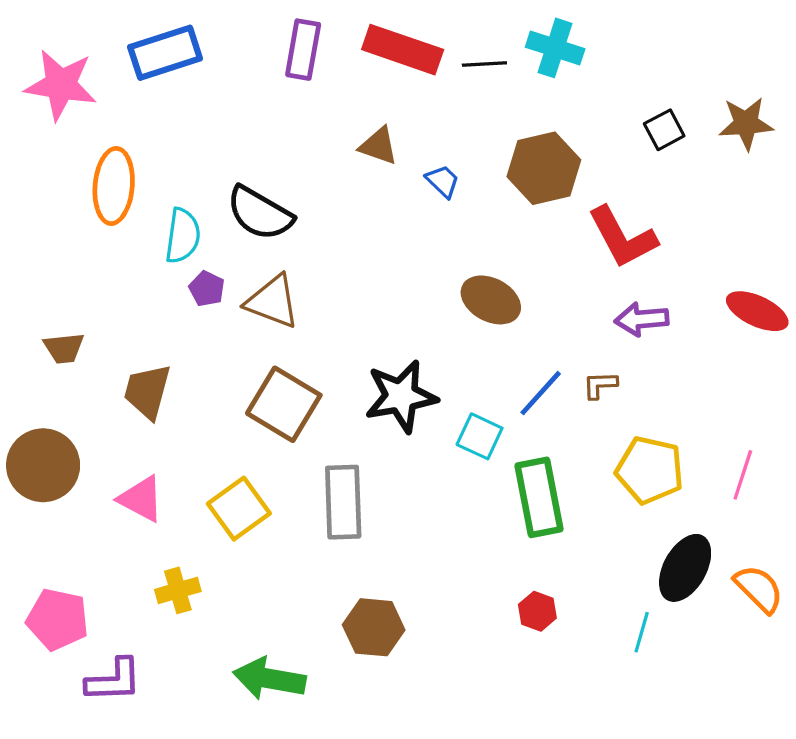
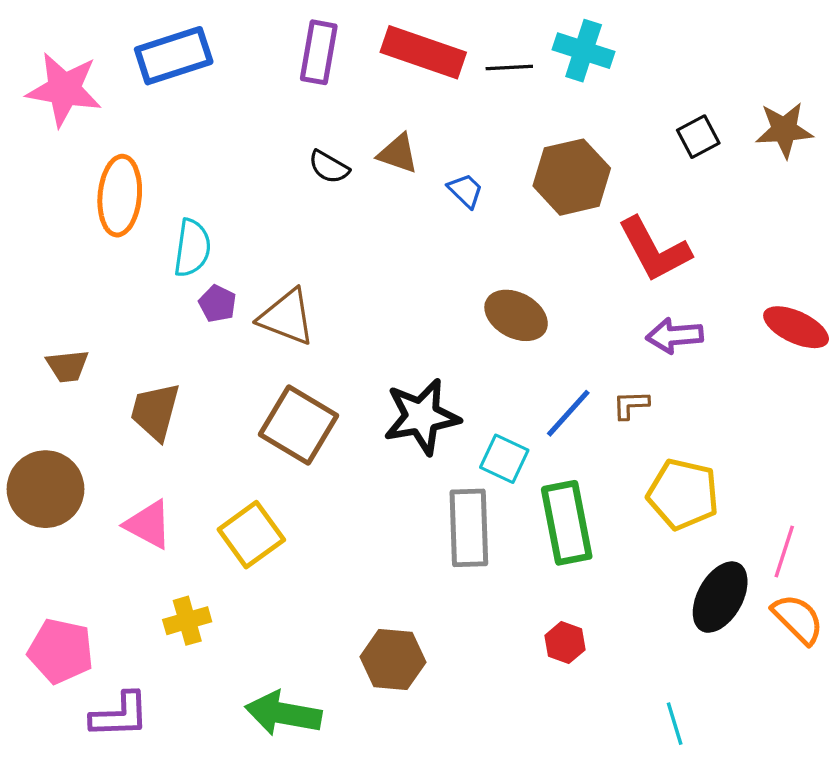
black semicircle: (260, 213) -> (329, 167), moved, size x0.6
pink line: (743, 475) -> (784, 552), moved
gray rectangle: (343, 502) -> (469, 528), moved
cyan line: (642, 632) -> (675, 724), moved, turned -33

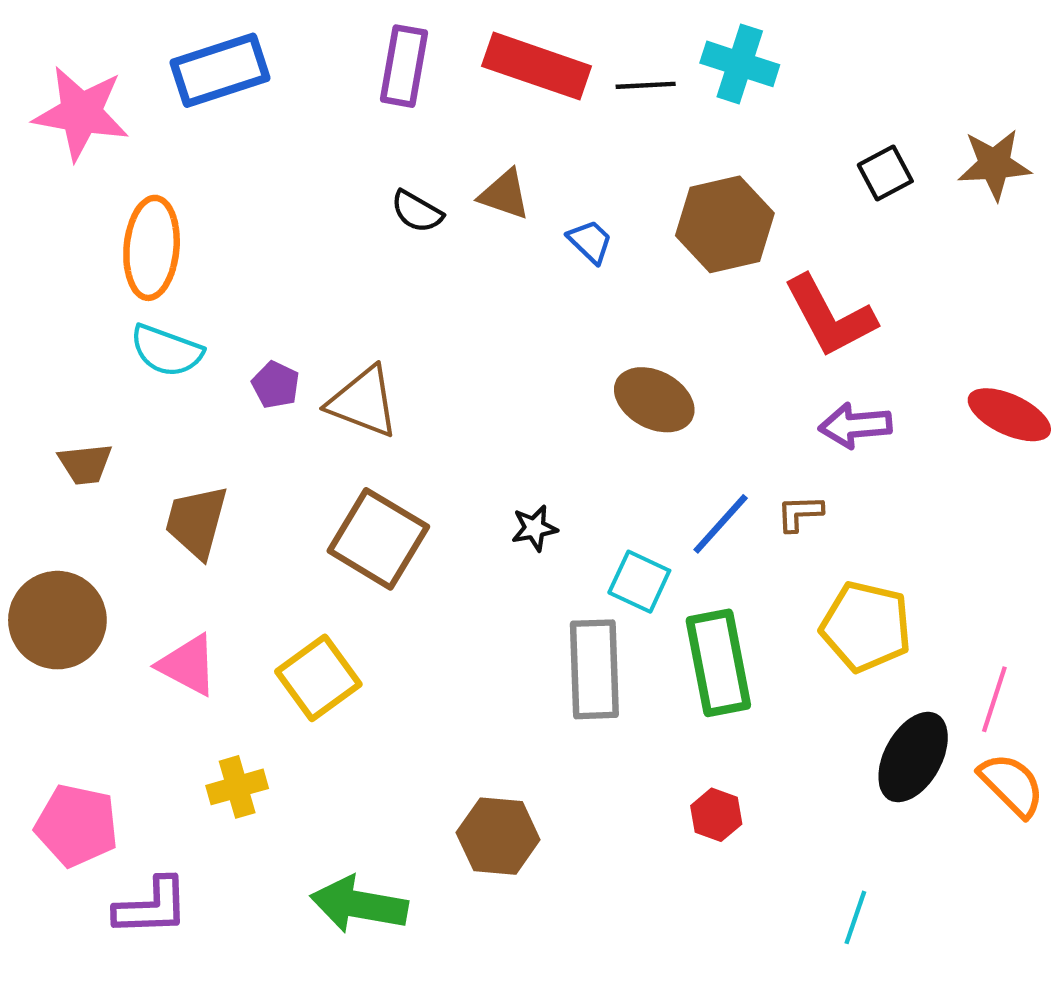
cyan semicircle: (192, 248) -> (167, 351), moved, turned 102
black star: (422, 417) -> (534, 528), size x0.5
cyan line: (675, 724) -> (855, 917), turned 36

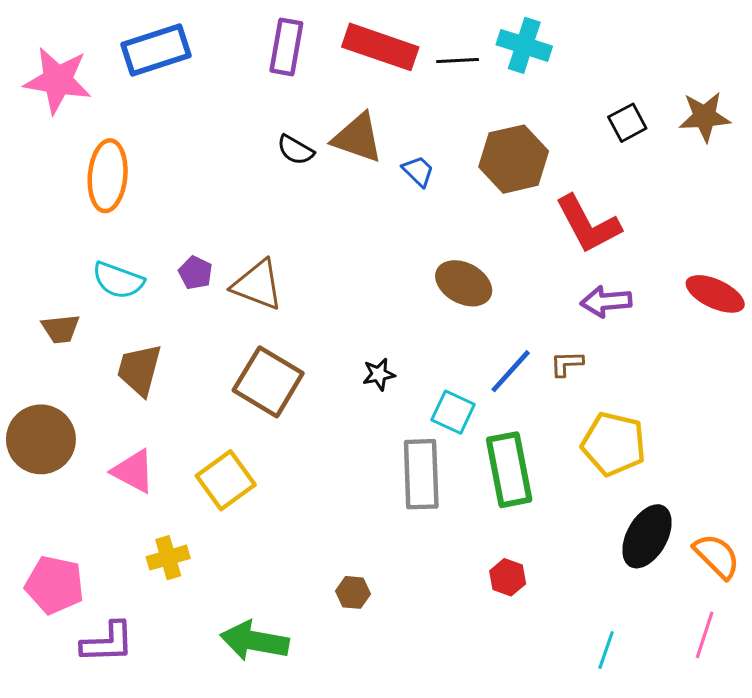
brown triangle: (505, 194) -> (358, 138), size x1.4
cyan semicircle: (167, 351) -> (118, 280), moved
pink line: (994, 699) -> (705, 635), moved
brown hexagon: (498, 836) -> (353, 592), size x0.6

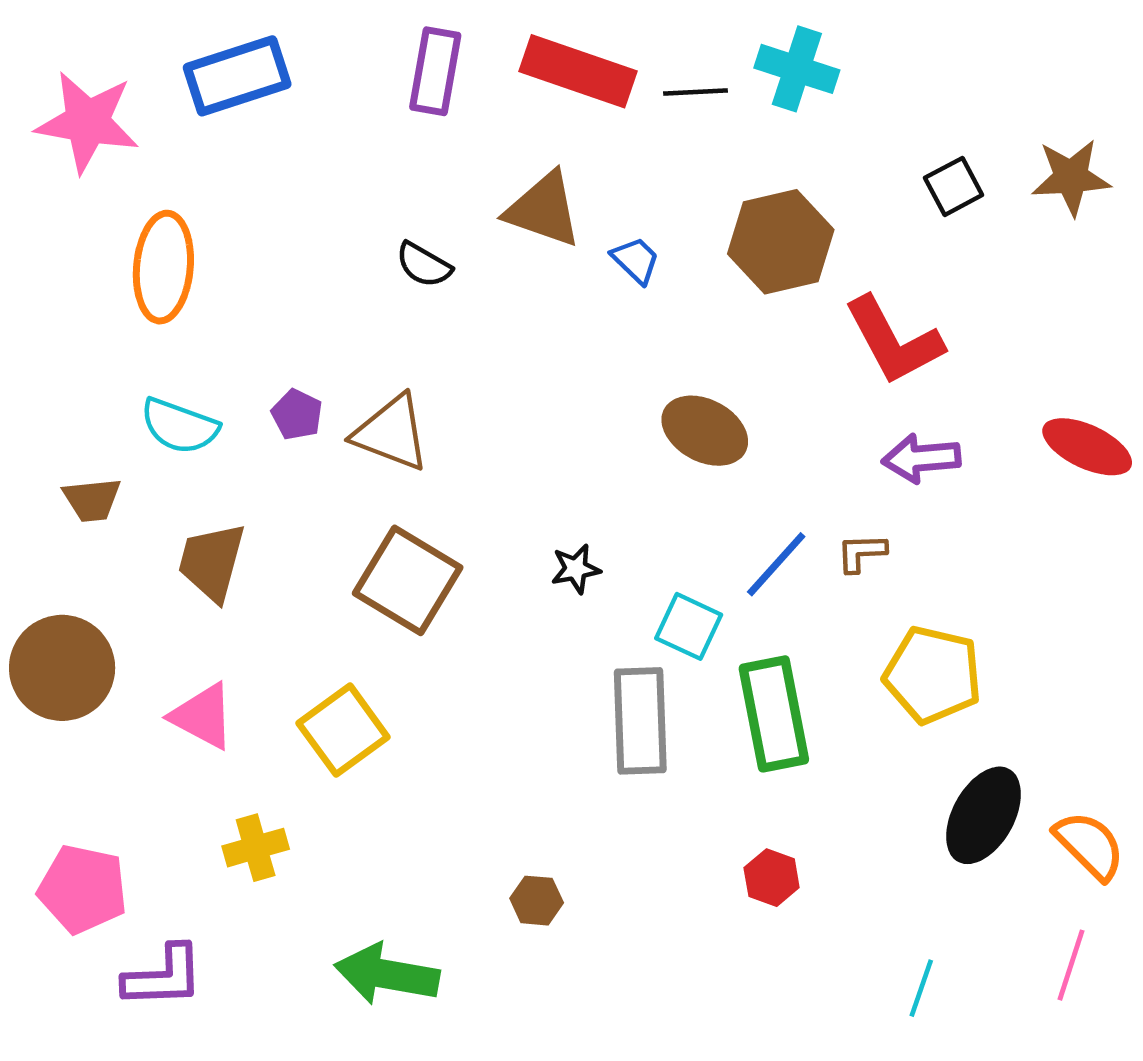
black semicircle: (295, 150) -> (424, 265), moved

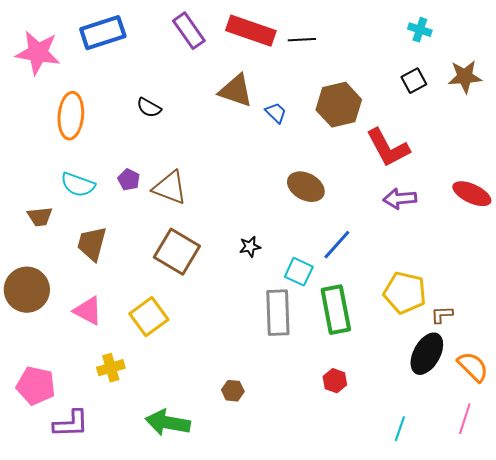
cyan cross: (797, 69) -> (420, 30), moved, size x0.7
purple rectangle: (435, 71) -> (189, 31), turned -45
black semicircle: (424, 265) -> (149, 108), moved
brown L-shape: (861, 553) -> (442, 315), moved

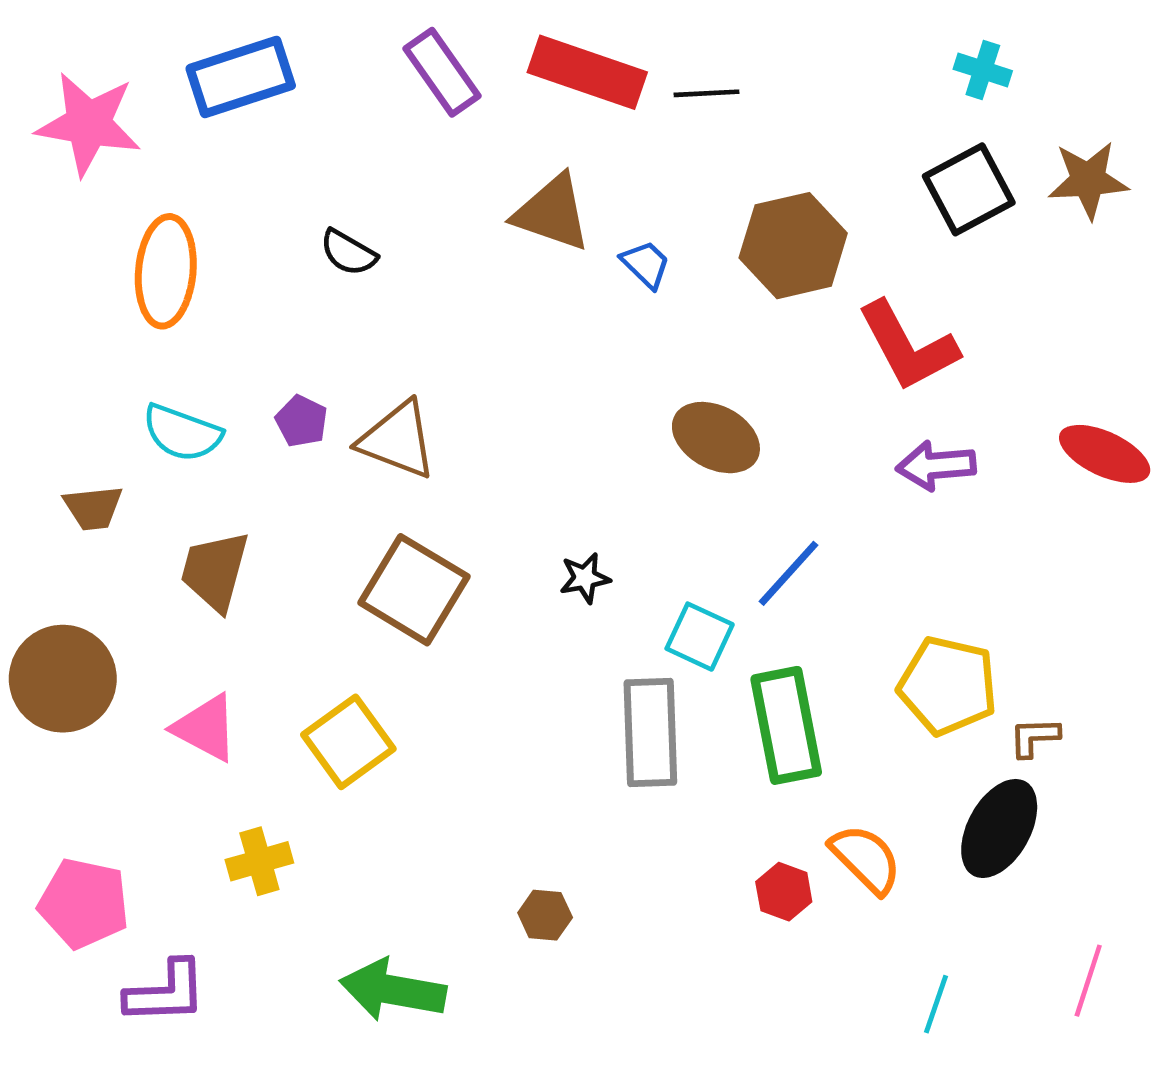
black square: (414, 81) -> (969, 189), size x1.5
orange semicircle: (473, 367) -> (866, 859), moved

